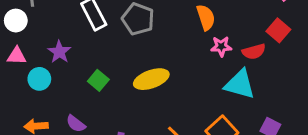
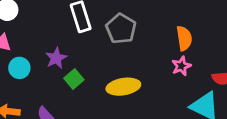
pink star: (221, 46) -> (181, 66), moved, turned -30
purple star: (59, 52) -> (56, 58), moved

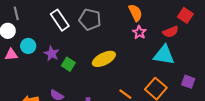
cyan circle: (19, 68) -> (28, 46), moved

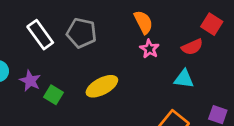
cyan triangle: (164, 55) -> (184, 79), size x0.7

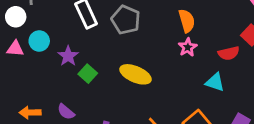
yellow ellipse: (102, 86) -> (136, 74), turned 40

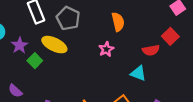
pink star: (188, 47) -> (106, 49), moved
yellow ellipse: (136, 74) -> (54, 45), moved

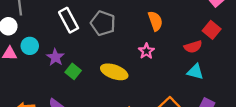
yellow ellipse: (54, 45) -> (114, 72), moved
cyan triangle: (138, 73) -> (195, 72), moved

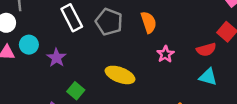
orange semicircle: (155, 21) -> (149, 22), moved
pink star: (146, 51) -> (165, 54), moved
green square: (73, 71) -> (76, 91), moved

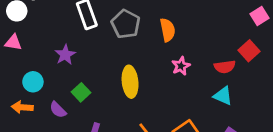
cyan circle: (29, 45) -> (33, 82), moved
yellow ellipse: (120, 75) -> (130, 82), turned 56

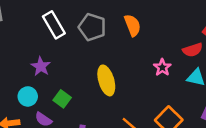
pink star: (181, 66) -> (162, 67), moved
cyan circle: (33, 82) -> (28, 96), moved

